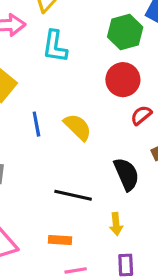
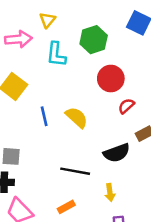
green hexagon: (125, 32) -> (94, 40), moved
black semicircle: (127, 174) -> (117, 153), turned 96
orange rectangle: (60, 240) -> (66, 207), turned -30

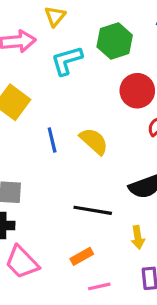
cyan L-shape: (56, 54) -> (67, 61), turned 68

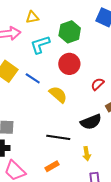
yellow triangle: (55, 16) -> (32, 17), turned 40
red circle: (137, 91) -> (69, 64), moved
blue line: (52, 140) -> (33, 78), moved, turned -42

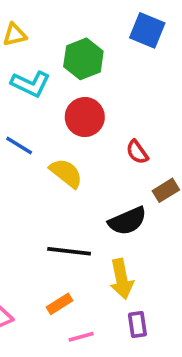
cyan L-shape: (40, 45) -> (31, 84), turned -135
red semicircle: (98, 84) -> (137, 152), turned -80
yellow arrow: (87, 154) -> (121, 279), size x1.5

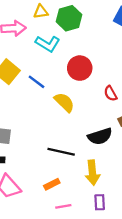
green hexagon: (83, 59) -> (69, 18), moved

